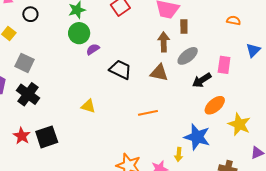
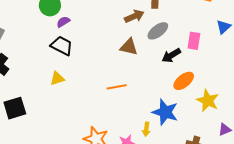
brown arrow: (164, 42) -> (134, 16), turned 66
black trapezoid: (120, 70) -> (62, 46), moved
yellow triangle: (88, 106) -> (57, 78), turned -35

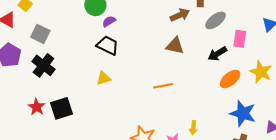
gray ellipse: (158, 31) -> (215, 20), moved
yellow star: (208, 101) -> (261, 72), moved
blue star: (165, 112) -> (243, 113), moved

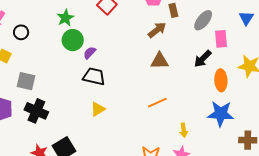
gray ellipse: (215, 20) -> (203, 20), moved
orange ellipse: (230, 79) -> (221, 80), turned -40
blue star: (243, 113) -> (221, 114), moved
yellow arrow: (193, 128) -> (184, 130), moved

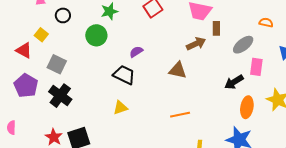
green circle: (73, 40) -> (96, 35), moved
purple semicircle: (90, 53) -> (136, 52), moved
brown triangle: (160, 61) -> (178, 70), moved

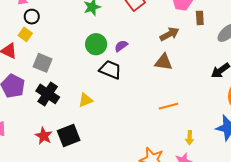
black circle: (63, 15) -> (32, 17), moved
green circle: (96, 35) -> (96, 44), moved
brown arrow: (196, 44) -> (169, 34), moved
yellow triangle: (120, 108) -> (86, 100), moved

